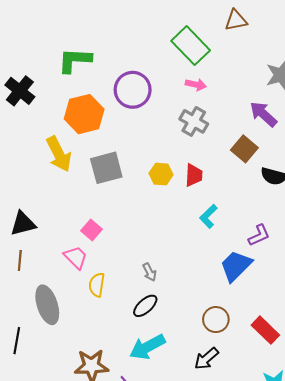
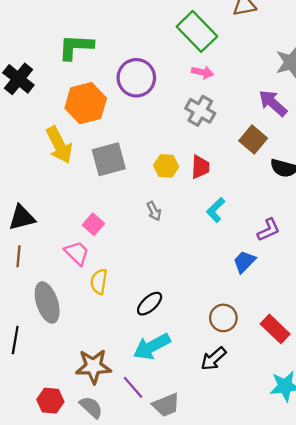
blue trapezoid: (236, 266) -> (244, 262), size x0.7
gray arrow: (149, 272) -> (154, 211), moved

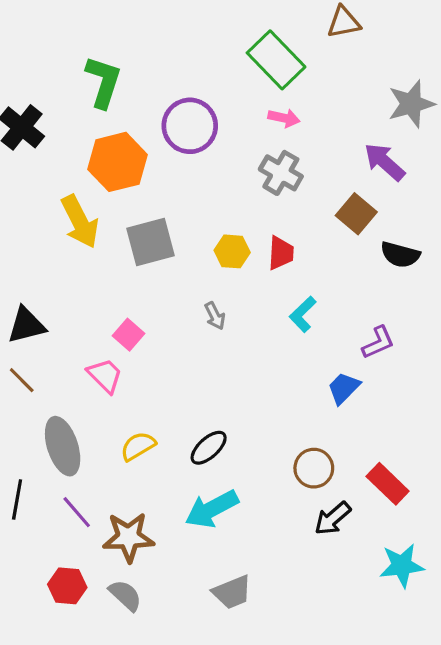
green L-shape: (76, 47) -> (103, 82), turned 105
brown line: (18, 256) -> (22, 380), turned -50
yellow semicircle: (99, 282) -> (138, 446), moved, turned 50
black arrow: (213, 359) -> (333, 518), moved
purple line: (133, 387) -> (77, 512), moved

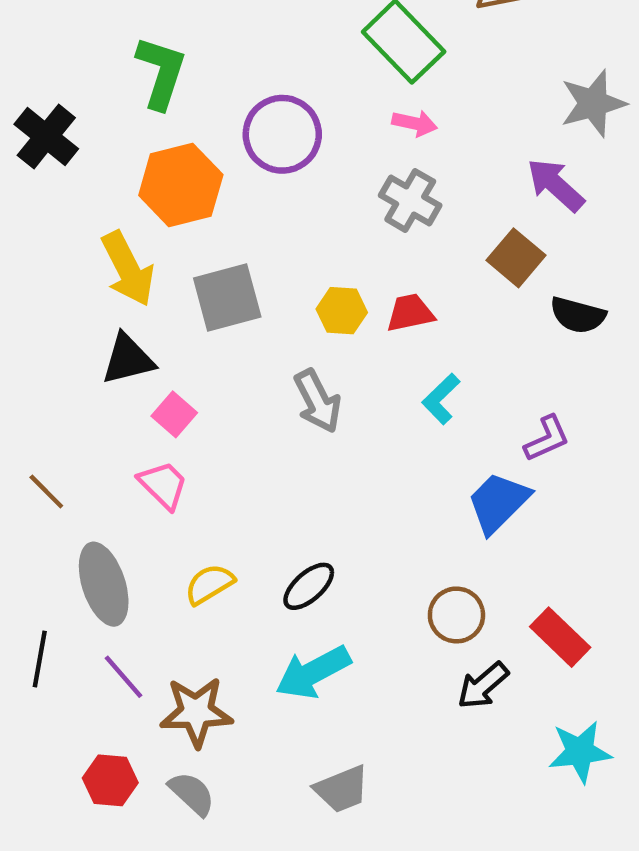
red trapezoid: (281, 253) -> (410, 313), turned -105
gray arrow: (215, 316) -> (318, 401), size x1.6
black triangle: (26, 325) -> (128, 359), moved
pink square: (129, 335) -> (174, 414), moved
blue trapezoid: (344, 388) -> (498, 503), size x1.4

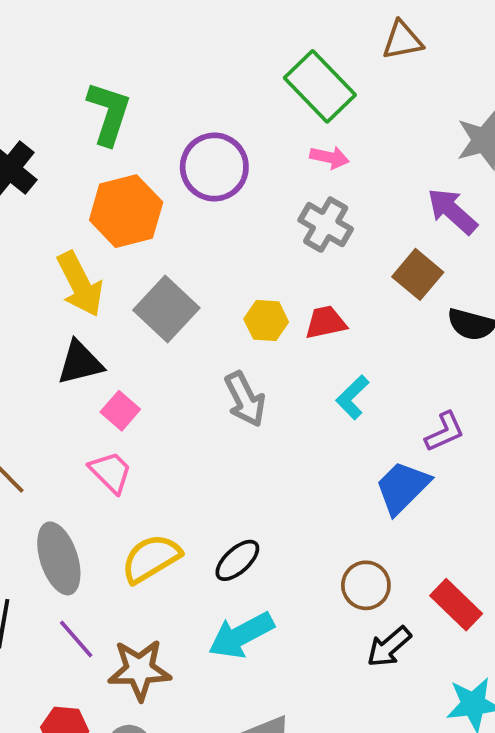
gray square: (227, 297) -> (166, 309), turned -32
yellow semicircle: (209, 584) -> (151, 558), size x1.4

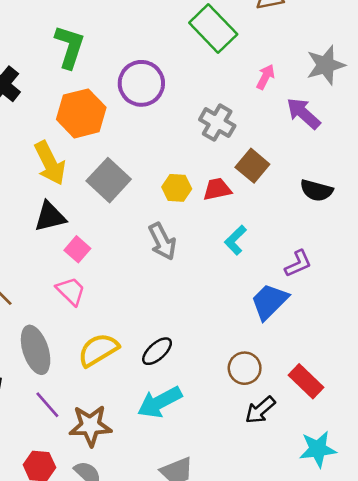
pink arrow: (329, 157) -> (265, 77), moved, turned -75
brown square: (418, 274) -> (252, 166), moved

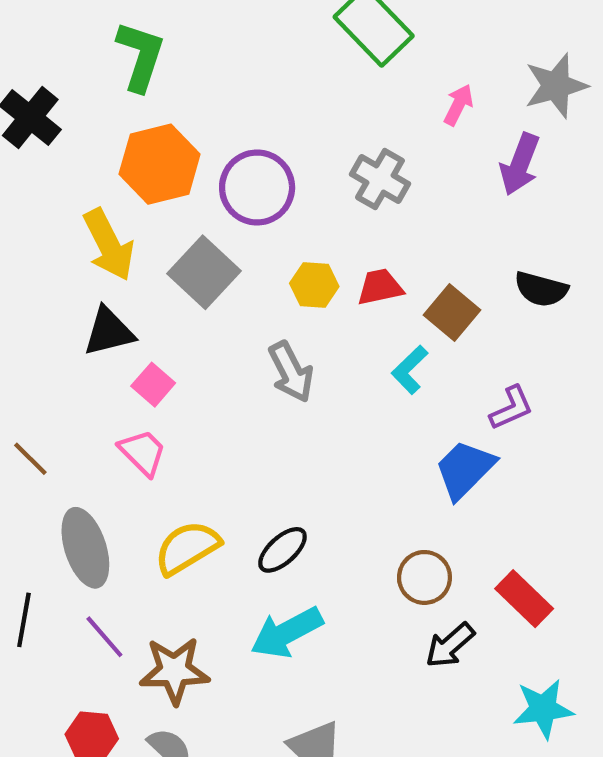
purple circle: (141, 83) -> (257, 187), moved
purple arrow: (303, 113) -> (520, 164), turned -111
brown square: (252, 166) -> (452, 313), moved

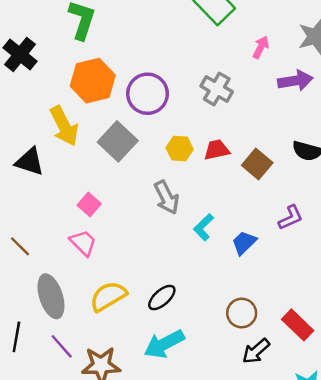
purple arrow: (520, 164) -> (295, 81), turned -120
black triangle: (109, 332) -> (30, 162), moved, turned 32
cyan L-shape: (410, 370) -> (204, 227), moved
blue trapezoid: (465, 469) -> (244, 243), moved, size x0.7

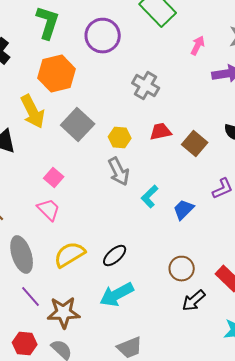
gray cross: (217, 89) -> (146, 86), moved
purple circle: (148, 94) -> (103, 36), moved
yellow hexagon: (180, 149) -> (120, 138), moved

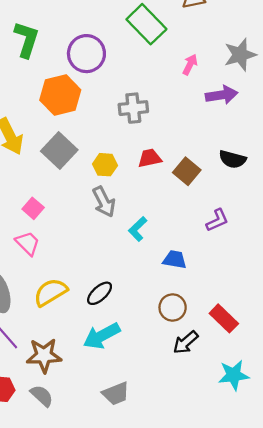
orange hexagon: (57, 74) -> (60, 95), moved
gray cross: (146, 86) -> (133, 108), turned -36
blue trapezoid: (184, 210) -> (175, 260), moved, turned 55

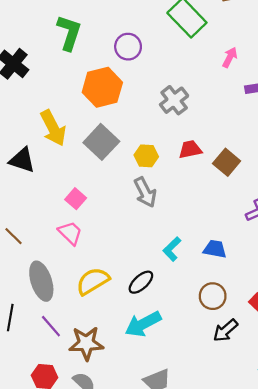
purple circle: (86, 54) -> (128, 47), size x0.7
gray cross: (133, 108) -> (174, 100), turned -32
cyan L-shape: (138, 229) -> (172, 249), moved

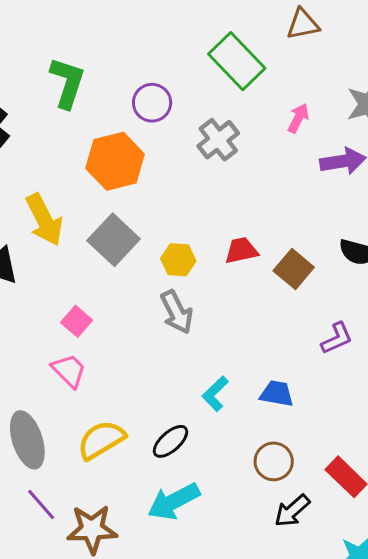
gray cross: (174, 100) -> (218, 140), moved

